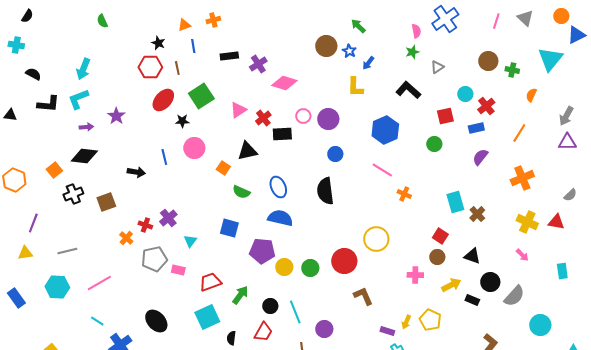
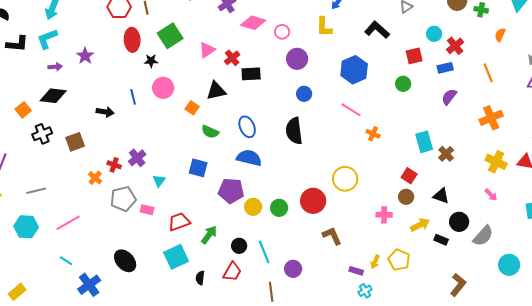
red ellipse: (163, 100) -> (132, 40), turned -45
pink circle: (303, 116) -> (282, 32), moved
orange line: (519, 133) -> (488, 73), turned -54

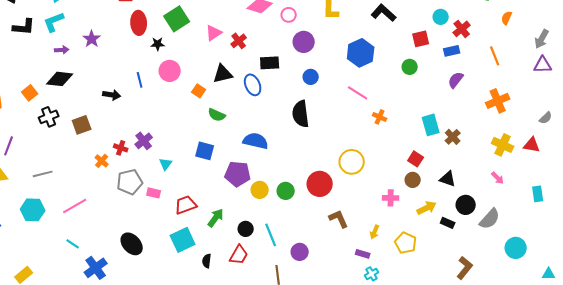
black rectangle: (251, 74) -> (270, 63), moved
blue ellipse: (247, 127) -> (253, 85), moved
yellow arrow: (375, 262) -> (375, 232), moved

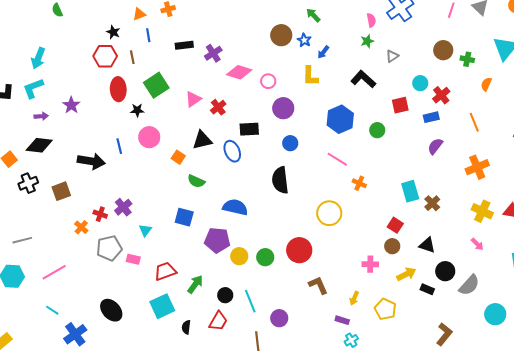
green circle: (410, 67) -> (377, 130), moved
black arrow: (112, 95) -> (91, 161), size x1.5
yellow circle: (352, 162) -> (329, 213), moved

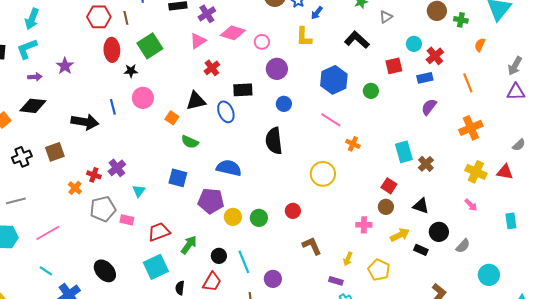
pink triangle: (193, 99) -> (198, 41), moved
black cross: (28, 183) -> (22, 157), moved
red circle: (299, 250) -> (293, 211), size x0.6
gray semicircle: (469, 285) -> (463, 246), size x0.7

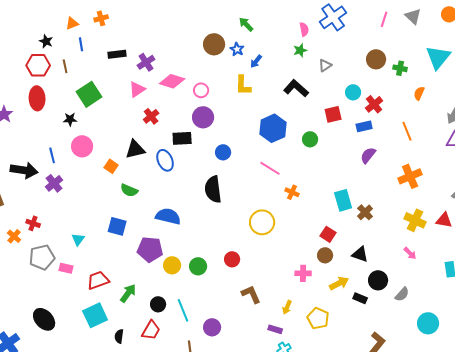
red ellipse: (112, 50) -> (37, 98), moved
purple circle: (277, 69) -> (203, 117), moved
purple cross: (117, 168) -> (54, 183), moved

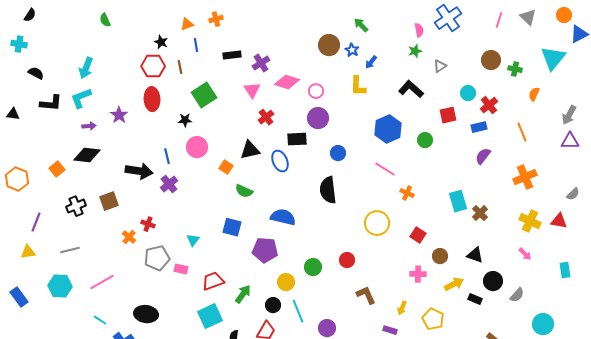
pink triangle: (137, 89) -> (252, 90), turned -30
red square: (328, 234) -> (418, 235), moved
yellow circle: (172, 265) -> (286, 282), moved
black ellipse: (44, 319) -> (146, 314), moved, turned -40

